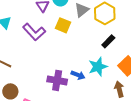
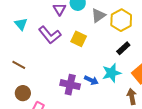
yellow square: (63, 25) -> (79, 39), moved

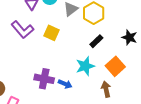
blue arrow: (91, 80) -> (65, 84), moved

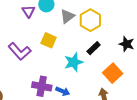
purple L-shape: (22, 30) -> (20, 51), moved
cyan star: (85, 66) -> (74, 62), moved

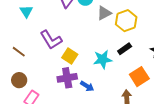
yellow square: (49, 40) -> (70, 56), moved
purple cross: (42, 86) -> (67, 78), turned -30

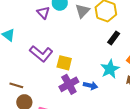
brown line: (19, 52) -> (16, 85), moved
cyan star: (103, 59) -> (110, 69), moved

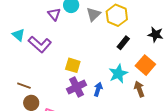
purple L-shape: (41, 54) -> (40, 44), moved
blue arrow: (90, 86) -> (98, 89), turned -88

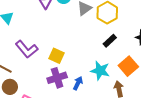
purple L-shape: (40, 44) -> (27, 49), moved
cyan star: (118, 74) -> (100, 71), turned 30

